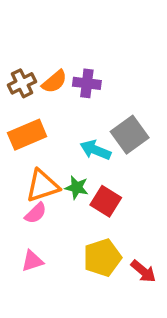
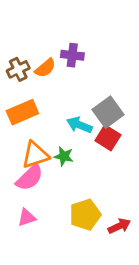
purple cross: (87, 83) -> (72, 55), moved
red square: (106, 201) -> (108, 138), moved
pink semicircle: (36, 213) -> (30, 178), size x1.5
red arrow: (143, 271) -> (119, 226), turned -65

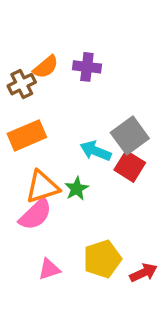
orange semicircle: (45, 68) -> (46, 67), moved
green star: (64, 156) -> (77, 189), turned 30
pink triangle: (27, 218) -> (49, 269), moved

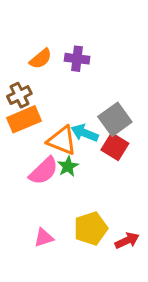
brown cross: (22, 84) -> (19, 95), moved
orange triangle: (42, 187) -> (62, 141), moved, turned 40
pink semicircle: (35, 214) -> (44, 171), moved

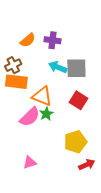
orange rectangle: (24, 119) -> (16, 82), turned 30
gray square: (115, 119) -> (76, 68), moved, turned 35
cyan arrow: (85, 133) -> (58, 67), moved
yellow pentagon: (91, 228) -> (75, 142), moved

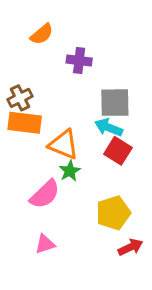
orange semicircle: (28, 40) -> (42, 34), moved
cyan arrow: (58, 67) -> (109, 127), moved
pink semicircle: (30, 117) -> (45, 194), moved

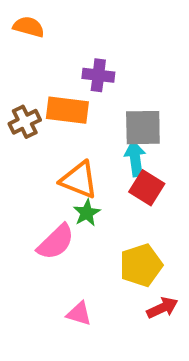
orange semicircle: (42, 34) -> (29, 27), moved, turned -125
orange rectangle: (25, 123) -> (67, 110), moved
cyan arrow: (109, 127) -> (135, 159), turned 60
pink triangle: (45, 244) -> (79, 314), moved, turned 35

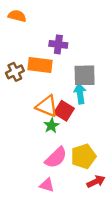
red square: (147, 188) -> (64, 111), moved
pink semicircle: (56, 242) -> (56, 158), moved

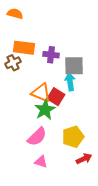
purple cross: (58, 44) -> (51, 55), moved
orange rectangle: (40, 65) -> (24, 48), moved
green star: (51, 126) -> (45, 110), size x1.5
pink semicircle: (56, 158) -> (37, 137), moved

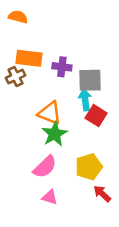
red square: (56, 97) -> (96, 116), moved
red arrow: (84, 159) -> (102, 194), turned -112

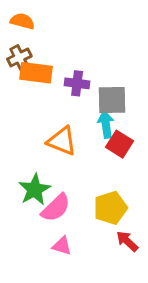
brown cross: (16, 77) -> (19, 58), moved
green star: (55, 134) -> (35, 190), moved

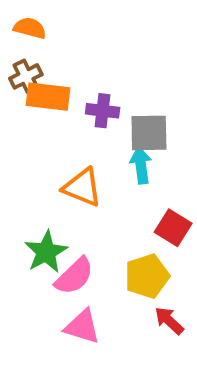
red square: (120, 144) -> (173, 228), moved
pink triangle: (62, 246) -> (82, 327), size x1.4

